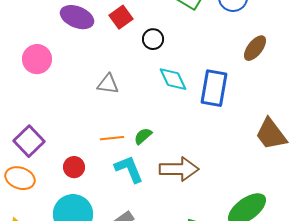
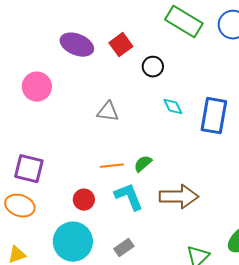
cyan diamond: (173, 79) -> (173, 107), size x0.7
purple square: (29, 141) -> (29, 169), turned -32
red circle: (74, 167) -> (84, 200), moved

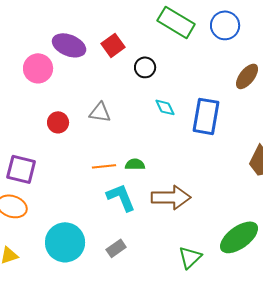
pink circle: (37, 87) -> (38, 68), moved
green semicircle: (143, 164) -> (135, 164), turned 42
red circle: (84, 200) -> (58, 122), moved

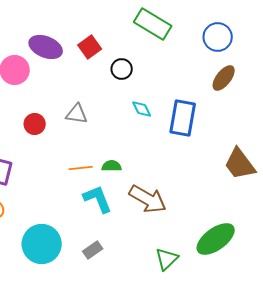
blue circle: (225, 25) -> (218, 37), moved
brown arrow: (171, 197) -> (148, 199), turned 30

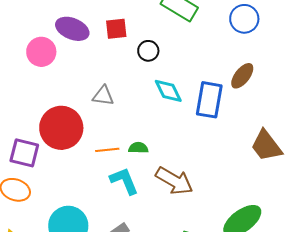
red square: (90, 47) -> (116, 29), turned 30
brown ellipse: (224, 78) -> (242, 76), moved
cyan diamond: (142, 109) -> (168, 91), size x1.4
red circle: (35, 124) -> (61, 128), moved, size x2.0

